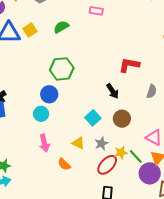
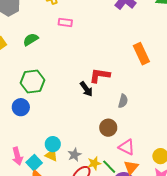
black arrow: (113, 91) -> (86, 89), moved
cyan circle: (41, 114) -> (53, 144), moved
cyan square: (93, 118) -> (34, 163), moved
brown circle: (122, 119) -> (108, 128), moved

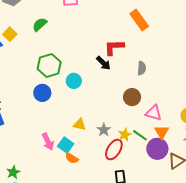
orange rectangle: (141, 54) -> (139, 20), moved
cyan circle: (53, 144) -> (74, 81), moved
yellow triangle: (51, 155) -> (80, 124), moved

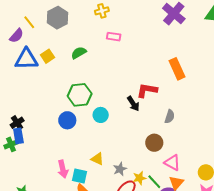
cyan square: (66, 145) -> (79, 176), turned -35

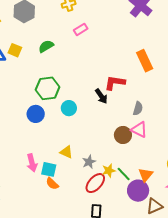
pink rectangle: (114, 37) -> (81, 29), turned -40
yellow square: (48, 56) -> (15, 50), turned -32
pink triangle: (172, 163) -> (139, 130), moved

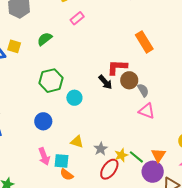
gray semicircle: (138, 109) -> (143, 90), turned -40
blue circle: (36, 114) -> (43, 121), moved
brown circle: (123, 135) -> (129, 80), moved

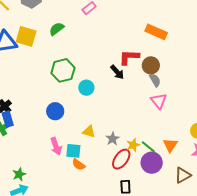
orange rectangle: (144, 42) -> (156, 32), turned -35
yellow square: (14, 46) -> (26, 36), size x1.5
brown circle: (129, 80) -> (151, 65), moved
pink triangle: (147, 111) -> (159, 101), turned 30
purple circle: (153, 172) -> (152, 163), moved

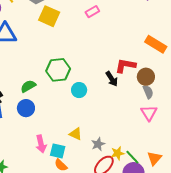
green semicircle: (57, 29) -> (28, 86), moved
yellow square: (26, 36) -> (49, 16), moved
blue circle: (55, 111) -> (26, 108), moved

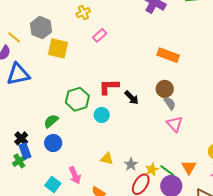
red L-shape: (126, 66) -> (109, 87), moved
cyan square: (58, 151) -> (53, 184), moved, turned 35

